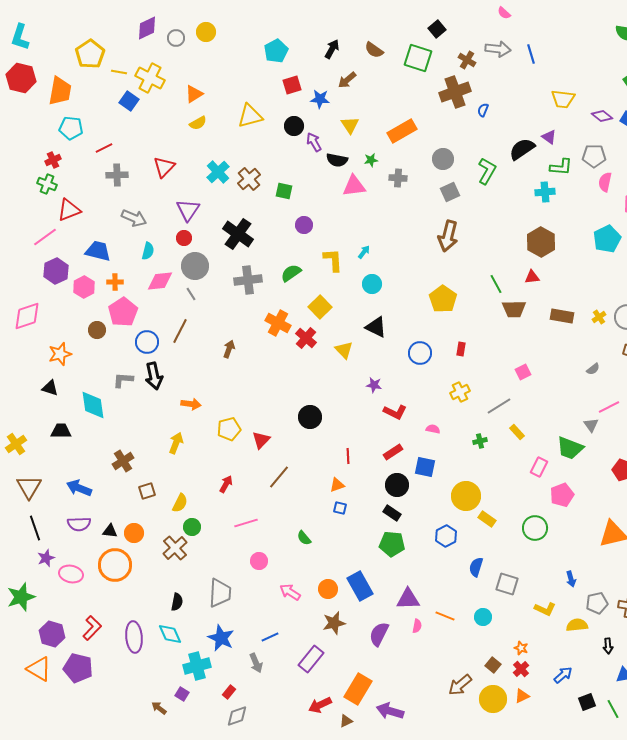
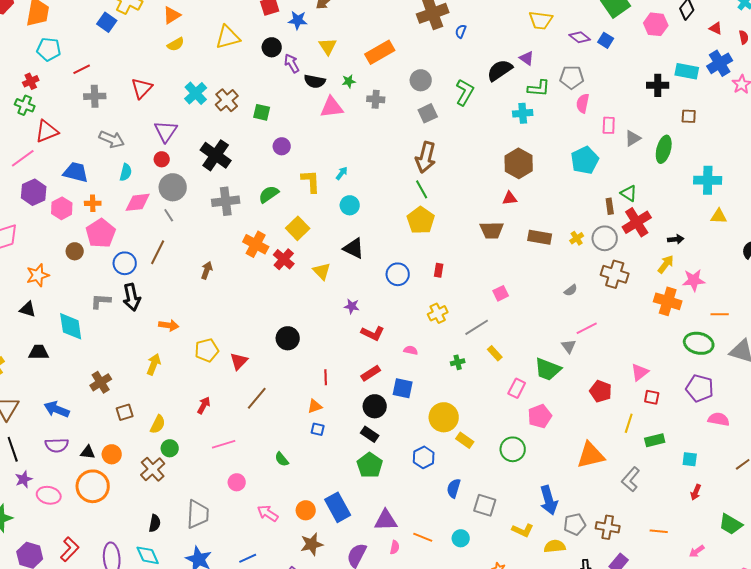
green line: (496, 284) -> (422, 189), moved
green pentagon: (392, 544) -> (370, 465), turned 30
blue arrow: (571, 579) -> (549, 500), size x1.8

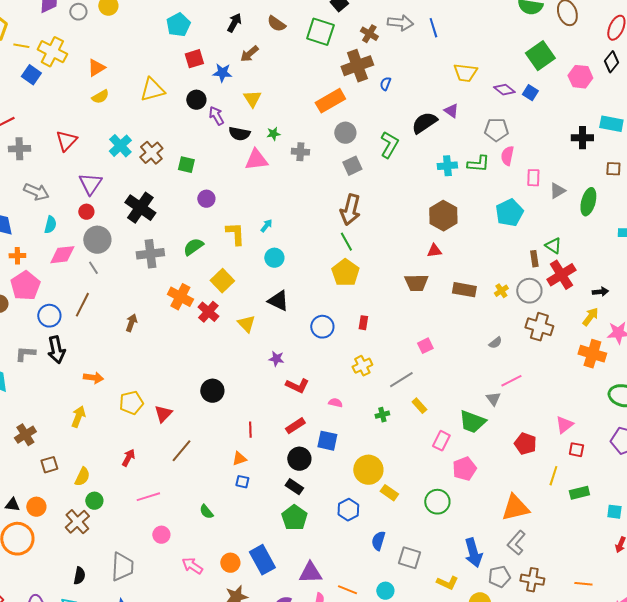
orange rectangle: (380, 52) -> (330, 101), moved
green L-shape: (539, 88) -> (478, 164), moved
gray L-shape: (631, 479) -> (516, 543), moved

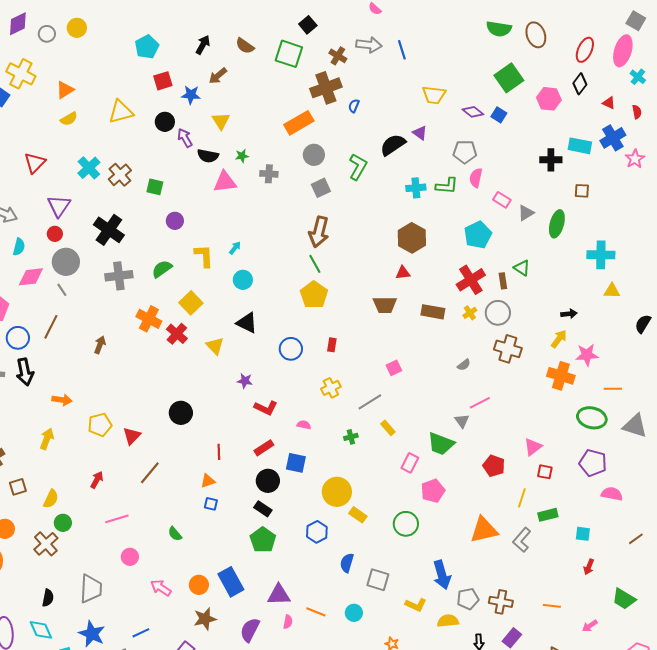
pink rectangle: (533, 178) -> (502, 200), turned -60
red cross: (561, 275) -> (471, 280), moved
gray L-shape: (516, 543) -> (522, 540), moved

